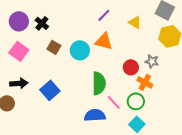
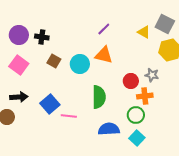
yellow triangle: (135, 22) -> (144, 32), moved
black cross: (42, 23) -> (42, 37), turned -32
orange cross: (145, 82) -> (145, 96), turned -35
pink line: (114, 102) -> (69, 116), moved, turned -42
blue semicircle: (95, 115) -> (109, 129), moved

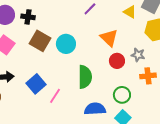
orange triangle: (104, 55) -> (109, 38), moved, turned 30
brown square: (54, 61) -> (40, 41), size x1.5
orange cross: (145, 96) -> (148, 76), moved
pink line: (69, 116) -> (55, 96), turned -63

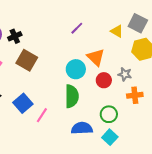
black cross: (28, 17) -> (15, 36), turned -32
cyan circle: (66, 44) -> (76, 69), moved

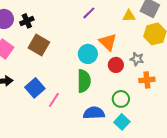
yellow triangle: (117, 31) -> (129, 16), turned -32

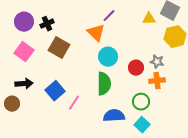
orange triangle: (108, 42) -> (96, 33), moved
orange cross: (147, 80) -> (157, 81), moved

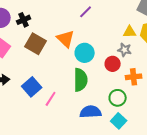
yellow triangle: (149, 19) -> (130, 32), moved
orange triangle: (96, 33) -> (66, 39), moved
gray star: (157, 62) -> (125, 50), moved

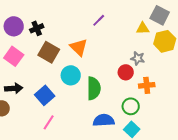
yellow triangle: (130, 32) -> (143, 28), moved
cyan circle: (85, 53) -> (71, 75), moved
pink line: (51, 99) -> (49, 122), moved

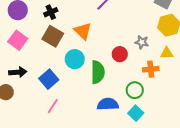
black cross: (37, 28) -> (51, 12), moved
yellow triangle: (143, 28) -> (167, 53), moved
red circle: (126, 72) -> (120, 54), moved

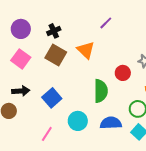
cyan circle: (75, 59) -> (78, 121), moved
pink line: (53, 106) -> (47, 134), moved

